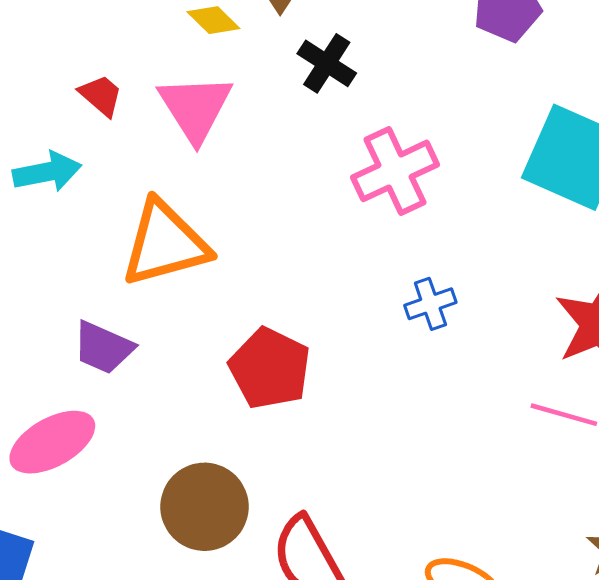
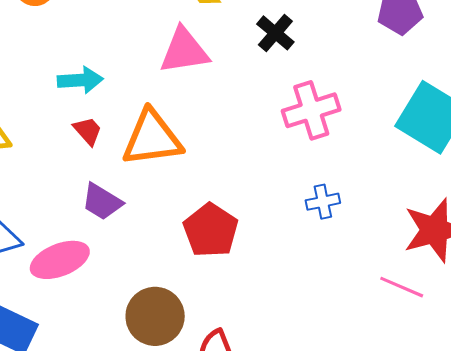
red trapezoid: (101, 95) -> (88, 131), moved
pink triangle: (195, 108) -> (184, 51), turned 46

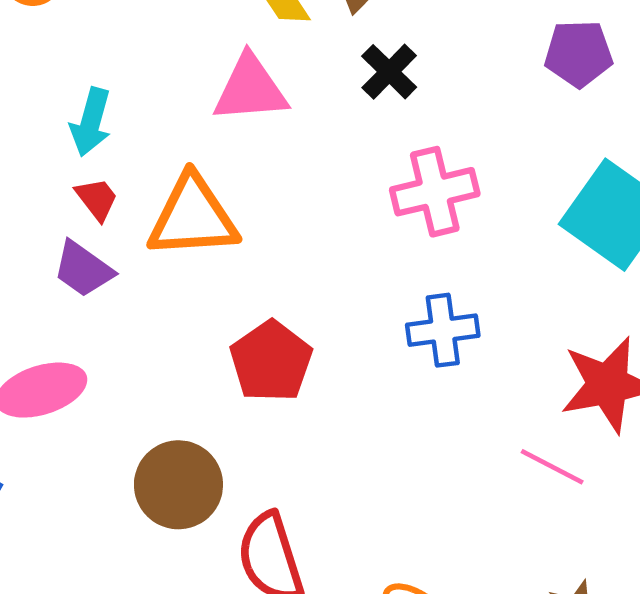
cyan arrow: (80, 80) -> (91, 122), turned 105
purple trapezoid: (102, 202) -> (83, 269), moved
blue cross: (323, 202) -> (443, 330), size x1.4

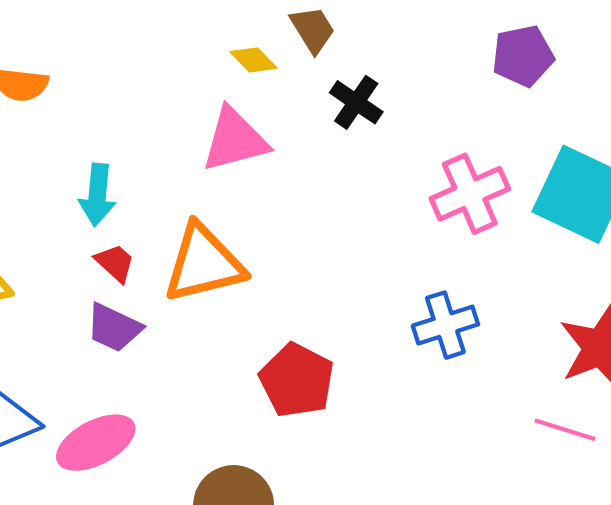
pink cross: (435, 192) -> (470, 194), moved

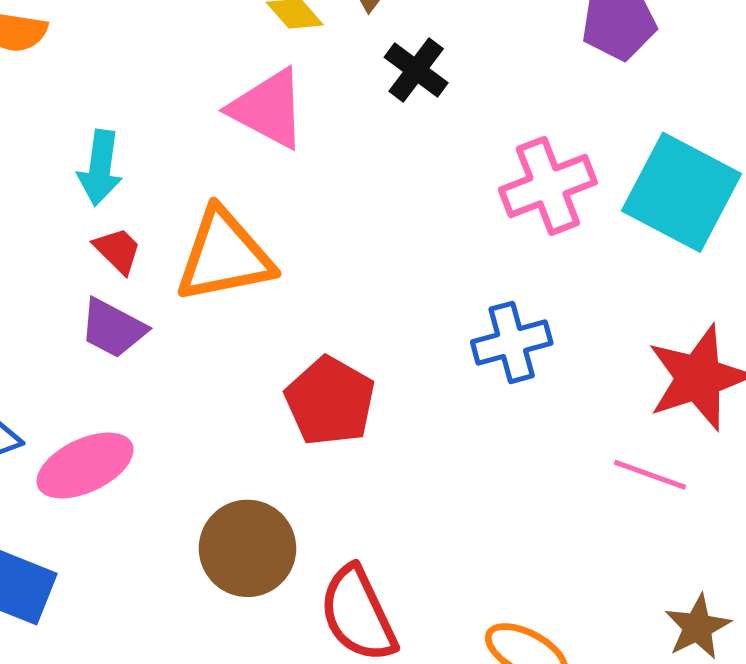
pink triangle: (235, 140) -> (268, 109), turned 40

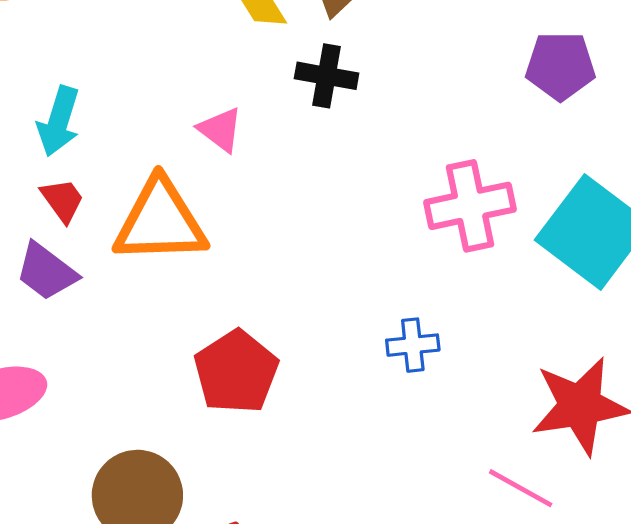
black cross: (416, 70) -> (327, 76), moved, turned -36
pink triangle: (268, 109) -> (220, 130), moved, size x0.6
blue cross: (512, 342) -> (413, 345), size x0.7

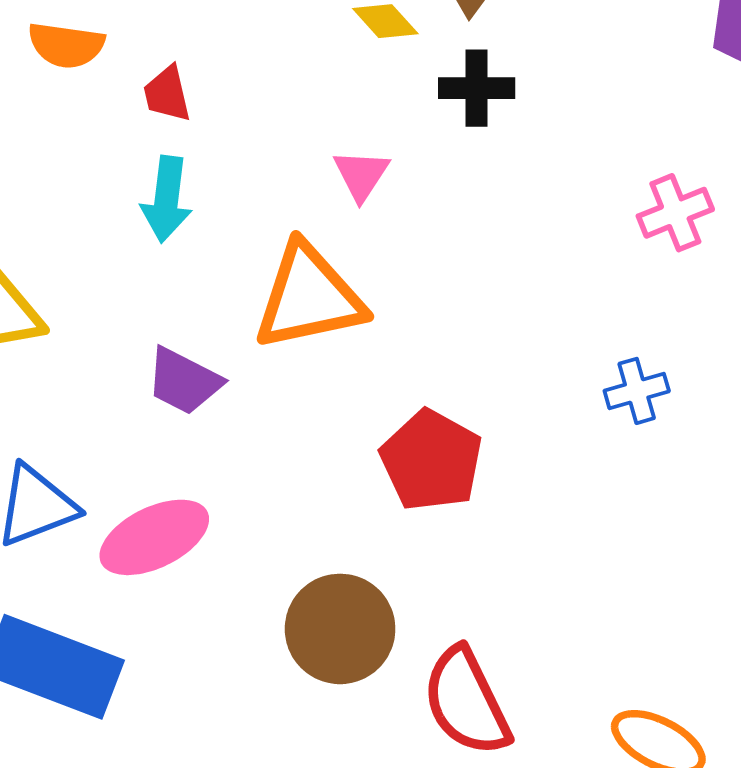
pink triangle: (220, 130) -> (361, 175), turned 36
red trapezoid: (62, 200) -> (167, 94), moved, turned -147
pink cross: (470, 206) -> (675, 213), size x0.7

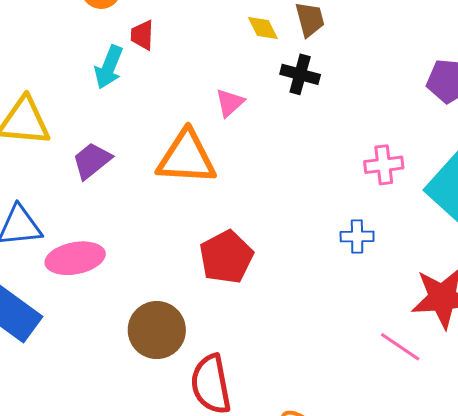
cyan arrow: (167, 199) -> (109, 67), moved
purple trapezoid: (184, 381) -> (92, 161), moved, turned 99
blue cross: (637, 391) -> (357, 237), moved

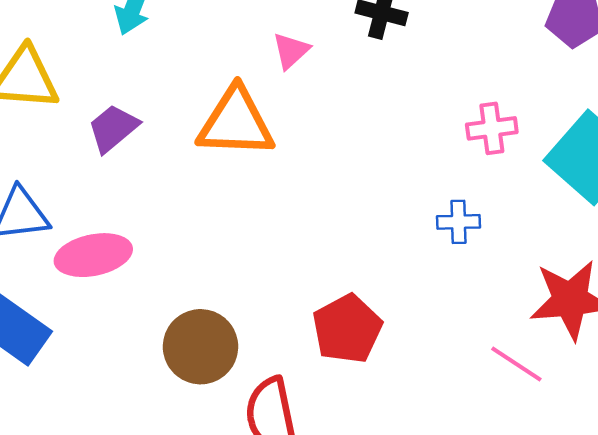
red pentagon: (226, 257) -> (347, 329), moved

